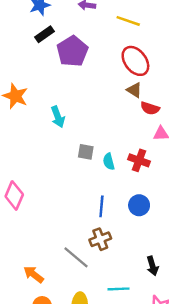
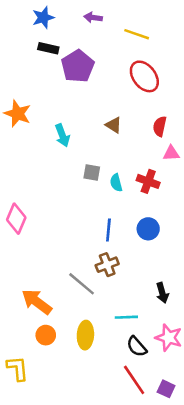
black rectangle: (44, 34) -> (48, 48), turned 48
brown triangle: (134, 90) -> (114, 125), moved
red semicircle: (150, 108) -> (160, 126), turned 84
orange arrow: (34, 274) -> (37, 302), size x1.4

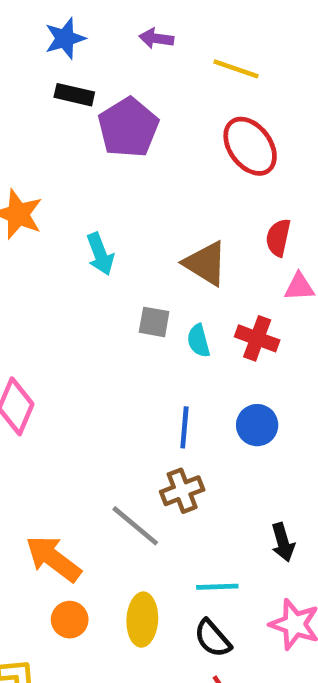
brown triangle: (114, 125) -> (206, 263), moved, size x1.5
black semicircle: (137, 347) -> (213, 638), moved

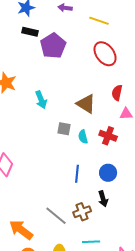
brown cross: (182, 491) -> (82, 212), moved
black arrow: (283, 542) -> (103, 199), moved

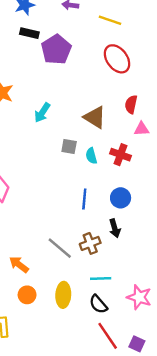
cyan arrow: (41, 100) -> (42, 113), turned 54
orange arrow: (21, 230) -> (19, 264), size x0.7

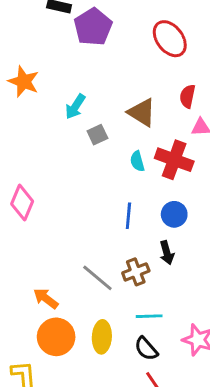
gray square: (69, 146) -> (97, 135), moved, turned -35
red cross: (121, 155) -> (174, 160), size x1.4
orange circle: (27, 295) -> (56, 337), size x1.6

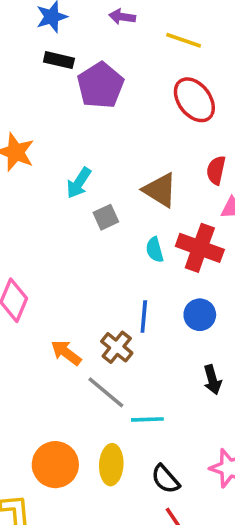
black arrow: (167, 253) -> (212, 380), moved
brown cross: (136, 272) -> (117, 347), moved, turned -30
orange arrow: (46, 298) -> (66, 353), moved
cyan line: (149, 316) -> (147, 419), moved

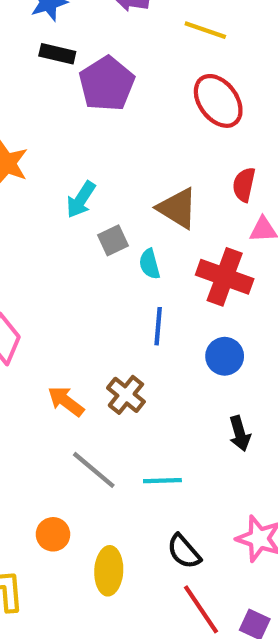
cyan semicircle: (155, 250) -> (150, 264), moved
blue line: (144, 317) -> (158, 326), moved
gray line: (106, 392) -> (94, 470), moved
orange circle: (55, 465) -> (53, 534), size x0.6
yellow ellipse: (111, 465) -> (109, 571), moved

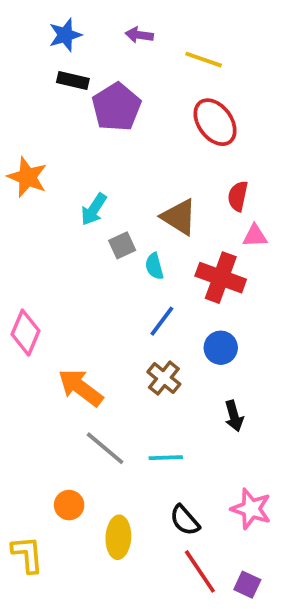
blue line: (158, 326) -> (162, 321), turned 32
brown cross: (126, 395) -> (164, 378), moved
orange arrow: (66, 401) -> (80, 388), size x1.4

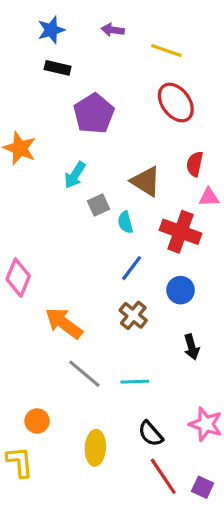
purple pentagon: (116, 107) -> (94, 114), moved
orange circle: (69, 505) -> (37, 421), moved

